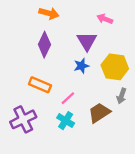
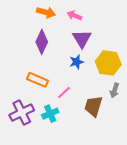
pink arrow: (105, 19) -> (74, 15), moved
brown trapezoid: (99, 113) -> (93, 106), turned -40
cyan cross: (66, 121) -> (50, 114), moved, turned 35

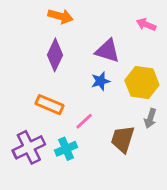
pink arrow: (74, 15) -> (146, 25), moved
purple triangle: (82, 39) -> (107, 51), turned -42

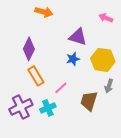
purple diamond: (55, 55) -> (29, 49), moved
orange rectangle: (50, 105) -> (36, 76), turned 36

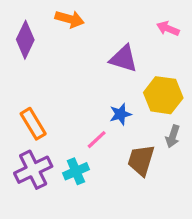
purple diamond: (29, 49) -> (25, 40), moved
blue star: (73, 59) -> (120, 114), moved
orange rectangle: (36, 76) -> (33, 124), moved

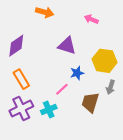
pink arrow: (168, 29) -> (91, 19), moved
purple diamond: (25, 40) -> (16, 46), moved, turned 30
purple triangle: (124, 59) -> (67, 46), moved

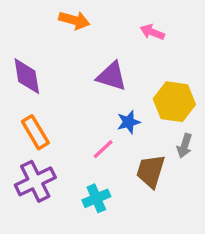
purple diamond: (16, 46) -> (27, 76), turned -65
cyan cross: (49, 110) -> (96, 198), moved

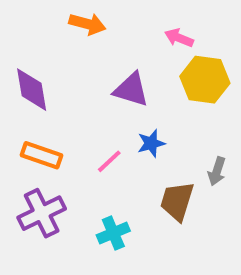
yellow hexagon: (174, 102) -> (205, 80), moved
orange rectangle: (35, 132) -> (42, 155), turned -40
pink line: (103, 149) -> (109, 161), moved

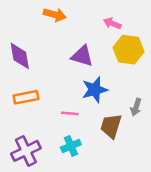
blue star: (151, 143) -> (95, 90), size x1.5
orange rectangle: (42, 155) -> (26, 97), turned -30
pink line: (109, 161) -> (70, 113), moved, turned 48
purple cross: (42, 213) -> (26, 151), moved

